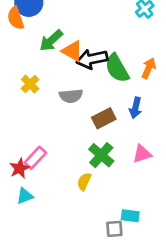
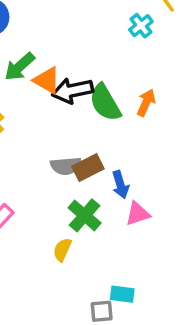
gray semicircle: (71, 96) -> (66, 166), moved
blue arrow: (135, 108) -> (120, 185), moved, turned -30

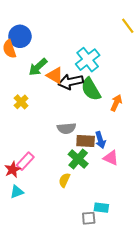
cyan cross: (141, 26) -> (88, 60), moved, size x1.6
orange arrow: (146, 103) -> (116, 103), moved
brown rectangle: (88, 168) -> (86, 141), moved, turned 30
pink triangle: (138, 214) -> (111, 158), turned 42

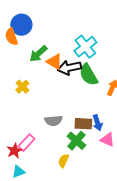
gray semicircle: (66, 128) -> (53, 121), moved

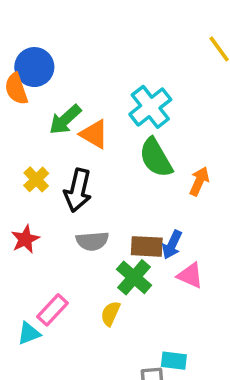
black arrow: (69, 68) -> (78, 190), moved, turned -65
blue arrow: (97, 123) -> (172, 245), turned 42
pink rectangle: (26, 143) -> (52, 310), moved
red star: (14, 151) -> (25, 239), moved

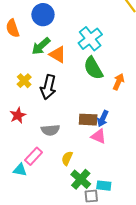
blue circle: (34, 67) -> (43, 15), moved
gray semicircle: (92, 241) -> (50, 130), moved
pink triangle: (190, 275) -> (99, 136), moved
green cross: (134, 277) -> (81, 179), moved
cyan triangle: (29, 333) -> (20, 170), turned 32

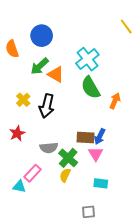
pink triangle: (99, 136) -> (96, 154), turned 35
green cross: (81, 179) -> (68, 158), moved
cyan rectangle: (104, 186) -> (101, 183), moved

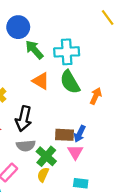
cyan cross: (87, 59) -> (67, 52), turned 35
green arrow: (40, 66) -> (34, 50), moved, turned 90
orange triangle: (56, 74) -> (41, 81), moved
black arrow: (47, 106) -> (24, 119), moved

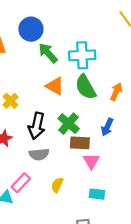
orange arrow: (96, 96) -> (116, 92), moved
blue arrow: (80, 134) -> (107, 127), moved
green cross: (46, 156) -> (69, 124), moved

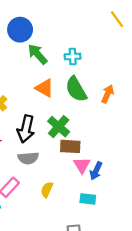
cyan cross: (82, 55) -> (73, 57), size x0.6
blue arrow: (107, 127) -> (96, 171), moved

